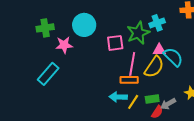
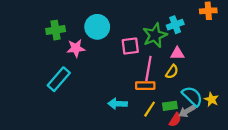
cyan semicircle: (173, 57) -> (192, 96), moved
yellow semicircle: (154, 67) -> (172, 72), size x0.6
cyan arrow: (118, 97) -> (117, 104), moved

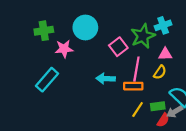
pink square: (130, 46) -> (118, 47), turned -30
cyan arrow: (117, 104) -> (106, 79), moved

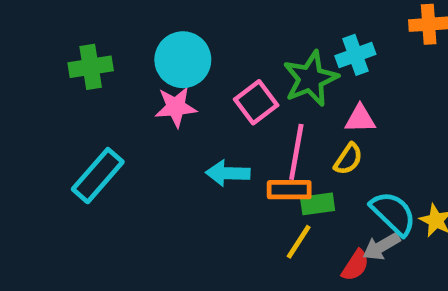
pink star: (64, 49) -> (176, 107), moved
green rectangle: (158, 106) -> (318, 204), moved

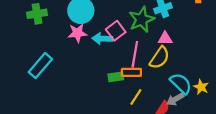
yellow semicircle: (348, 159) -> (160, 58), size x1.5
cyan arrow: (228, 173) -> (102, 39), moved
green rectangle: (318, 204) -> (116, 77), moved

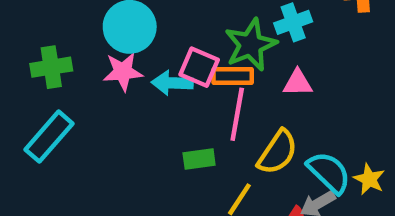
green cross: (37, 14) -> (51, 67), moved
pink square: (116, 31) -> (199, 67), turned -30
yellow semicircle: (160, 58) -> (277, 152), moved
orange rectangle: (131, 72) -> (233, 76), moved

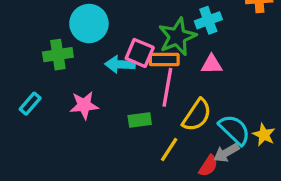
green cross: (51, 67) -> (58, 55), moved
pink star: (123, 72) -> (84, 105), moved
cyan rectangle: (49, 137) -> (30, 104), size x0.6

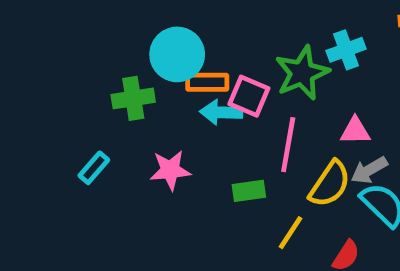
orange rectangle: (164, 60) -> (207, 82), moved
pink triangle: (212, 64) -> (355, 131), moved
gray arrow: (226, 153) -> (369, 170), moved

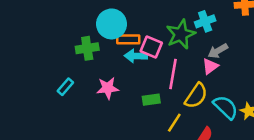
pink triangle: (355, 131) -> (210, 66), turned -36
gray arrow: (369, 170) -> (218, 51), moved

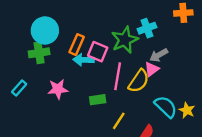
cyan circle: (112, 24) -> (45, 30), moved
orange rectangle: (128, 39) -> (77, 45), turned -66
yellow semicircle: (196, 96) -> (139, 81), moved

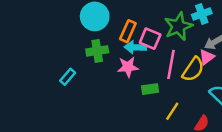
green cross: (39, 53) -> (97, 51), moved
pink star: (58, 89) -> (128, 67), moved

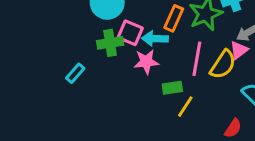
orange rectangle: (128, 31) -> (174, 18), moved
pink square: (150, 39) -> (130, 33), moved
yellow line: (172, 111) -> (185, 107), moved

